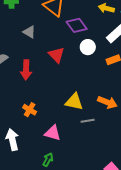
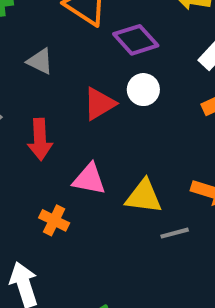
white circle: (88, 47) -> (143, 90), moved
red triangle: (56, 55) -> (99, 104), turned 48
pink triangle: (53, 133) -> (89, 179), moved

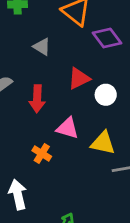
white circle: (143, 90) -> (106, 95), moved

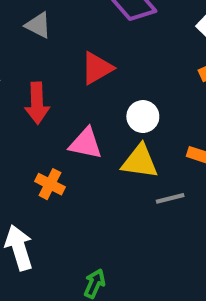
white circle: (106, 95) -> (143, 117), moved

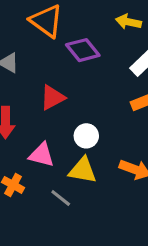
gray line: (170, 198) -> (61, 198), moved, turned 50

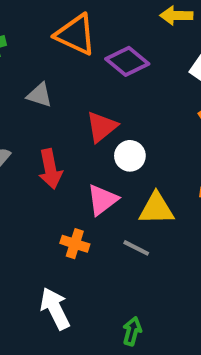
white circle: (86, 136) -> (130, 156), moved
pink triangle: (42, 155) -> (102, 200), turned -40

